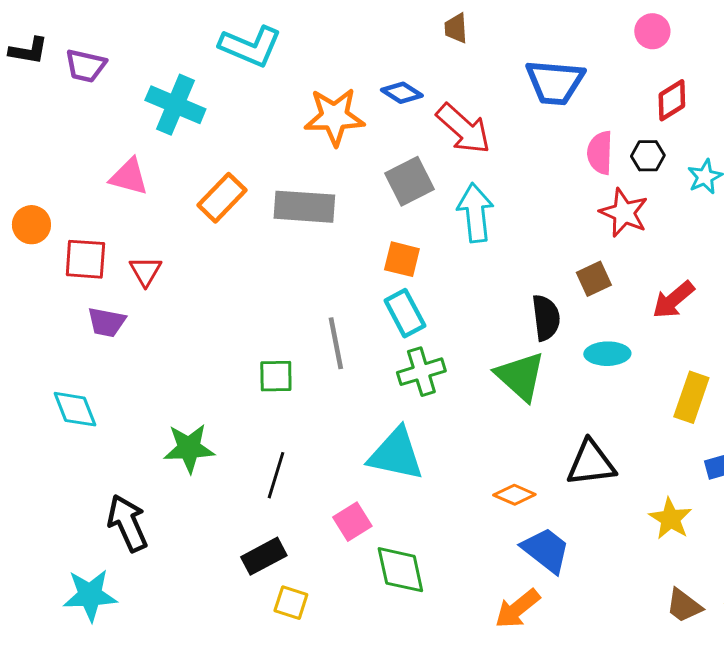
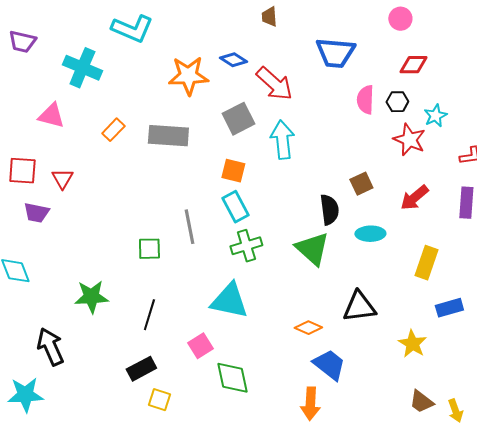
red diamond: (672, 100) -> (413, 65), turned 32
orange rectangle: (222, 198) -> (113, 130), size x0.7
red star: (624, 213) -> (409, 140), moved
orange arrow: (517, 609) -> (310, 404), turned -48

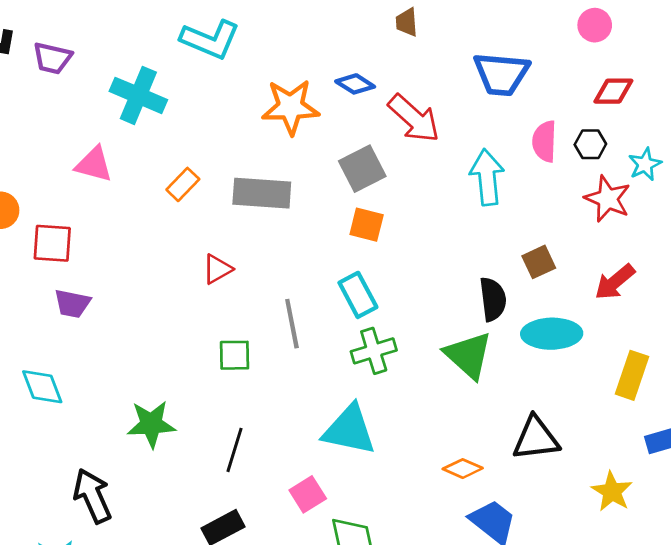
cyan arrow: (282, 140) -> (487, 177), moved
orange square: (233, 171) -> (367, 225), moved
red triangle: (62, 179) -> (217, 269), moved, turned 30
cyan ellipse: (370, 234) -> (552, 334), size x1.4

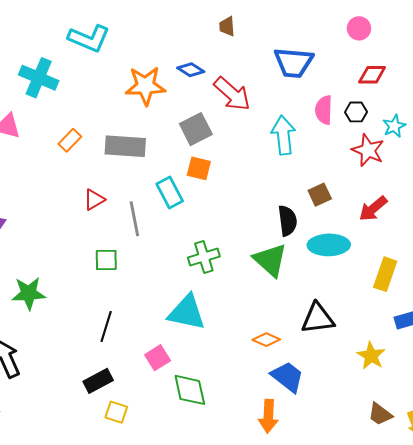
cyan rectangle: (358, 295) -> (170, 193), moved
gray line: (292, 324) -> (134, 219), moved
green star: (151, 424) -> (29, 293), moved

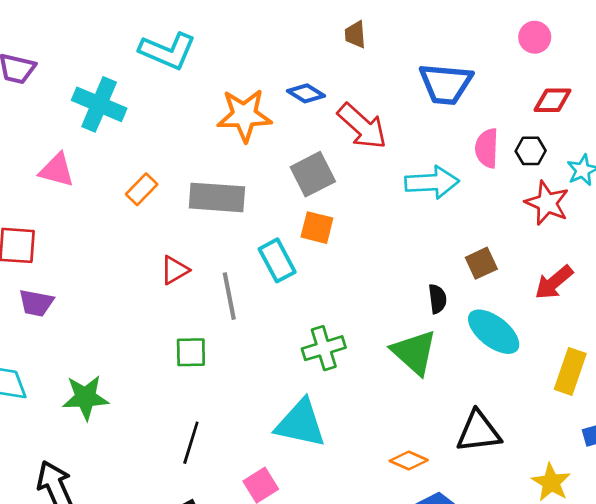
cyan arrow: (283, 135) -> (432, 182), turned 93
black semicircle: (287, 221) -> (437, 299), size x0.7
cyan ellipse: (329, 245) -> (494, 332), turned 39

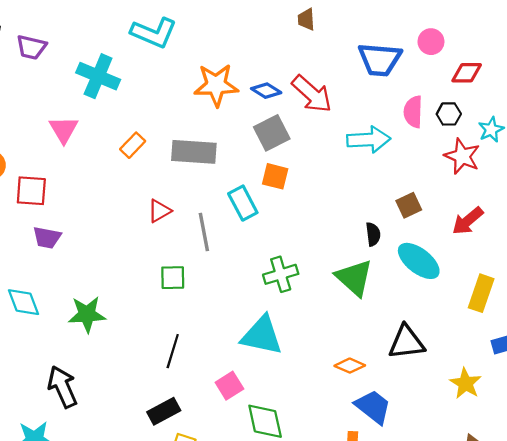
pink circle: (535, 37) -> (431, 42), moved
blue diamond: (306, 93) -> (266, 91), moved
pink triangle: (57, 170) -> (64, 130), turned 44

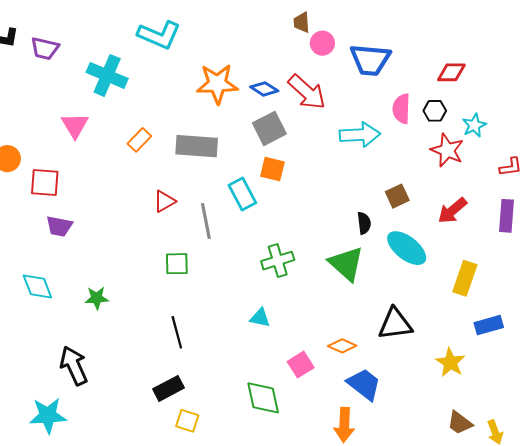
pink circle: (431, 42) -> (322, 43), moved
green star: (87, 314) -> (97, 298), size x0.7
cyan triangle: (262, 336) -> (260, 318), size x0.5
black line: (173, 351) -> (177, 332), turned -32
pink square: (229, 386) -> (301, 365), moved

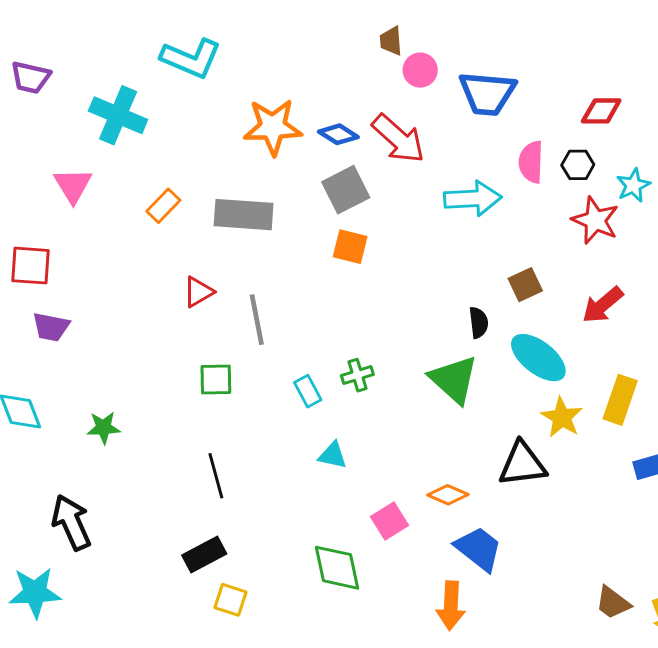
cyan rectangle: (242, 194) -> (308, 391), moved, size x0.7
green cross: (278, 261) -> (357, 375), size x0.7
yellow star: (450, 362) -> (562, 417), moved

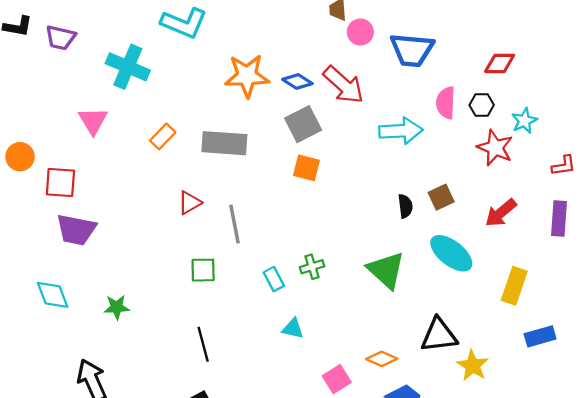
black semicircle: (479, 323) -> (405, 206), moved
purple trapezoid: (51, 327) -> (76, 230), size x1.4
yellow star: (562, 417) -> (473, 366), moved

